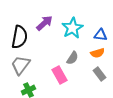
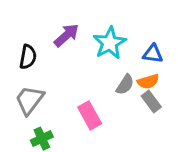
black semicircle: (19, 37) -> (28, 57), size x0.7
gray semicircle: (72, 58) -> (125, 85), moved
gray rectangle: (99, 74) -> (151, 102), moved

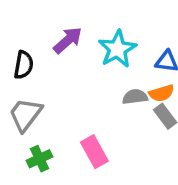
gray semicircle: (125, 85) -> (135, 97), turned -130
pink rectangle: (90, 115) -> (94, 152), moved

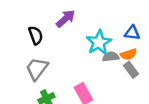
cyan star: (117, 49) -> (99, 42), moved
black semicircle: (24, 65) -> (36, 35), turned -30

